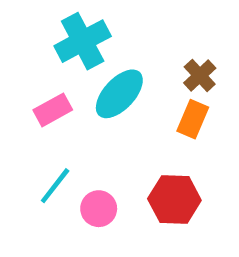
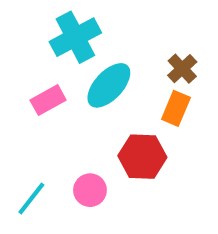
cyan line: (55, 186) -> (31, 199), moved
red hexagon: (174, 199) -> (142, 157), moved

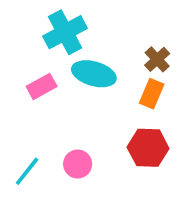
cyan ellipse: (109, 85) -> (94, 74), turned 63
red hexagon: (142, 157) -> (148, 148), moved

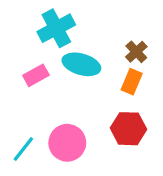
pink circle: (78, 164) -> (67, 143), size x1.5

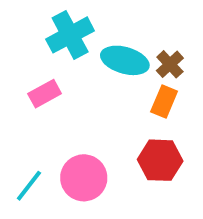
cyan ellipse: (81, 64) -> (125, 60), moved

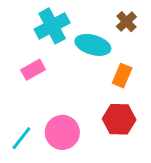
brown cross: (170, 64) -> (126, 22), moved

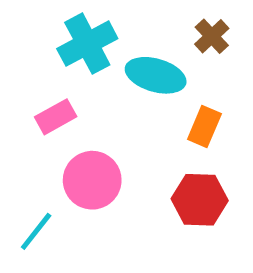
pink circle: (62, 132) -> (92, 180), moved

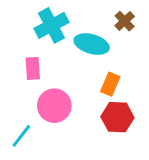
pink rectangle: (56, 117) -> (33, 68), turned -65
orange rectangle: (204, 127) -> (110, 84), moved

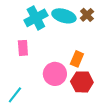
cyan ellipse: (92, 44) -> (64, 16), moved
pink circle: (54, 106) -> (55, 74), moved

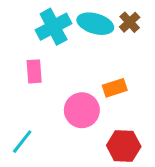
orange rectangle: (77, 59) -> (115, 88), turned 49
red hexagon: (82, 82) -> (124, 146), moved

